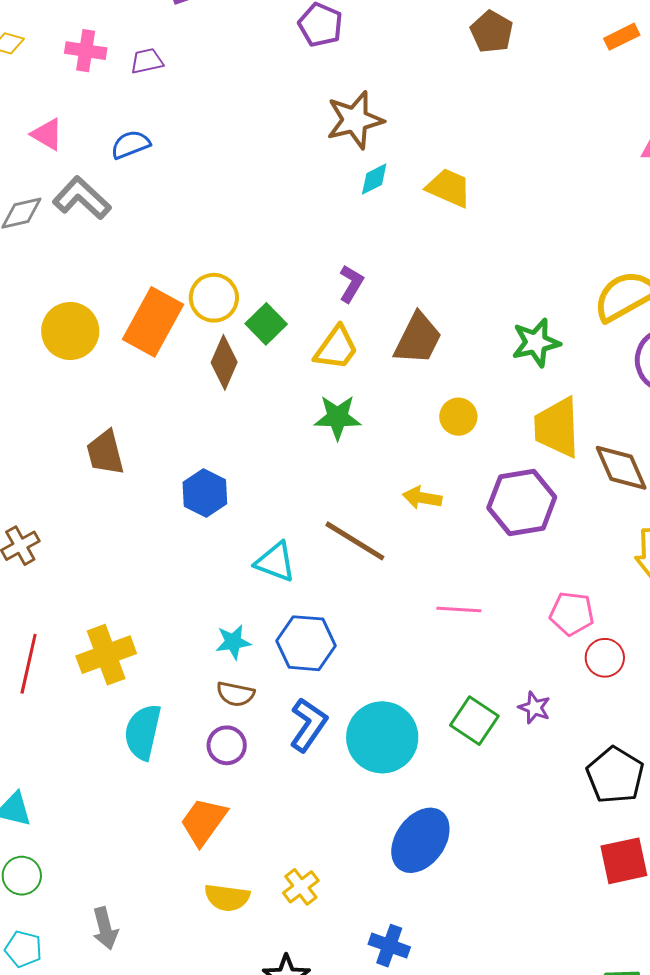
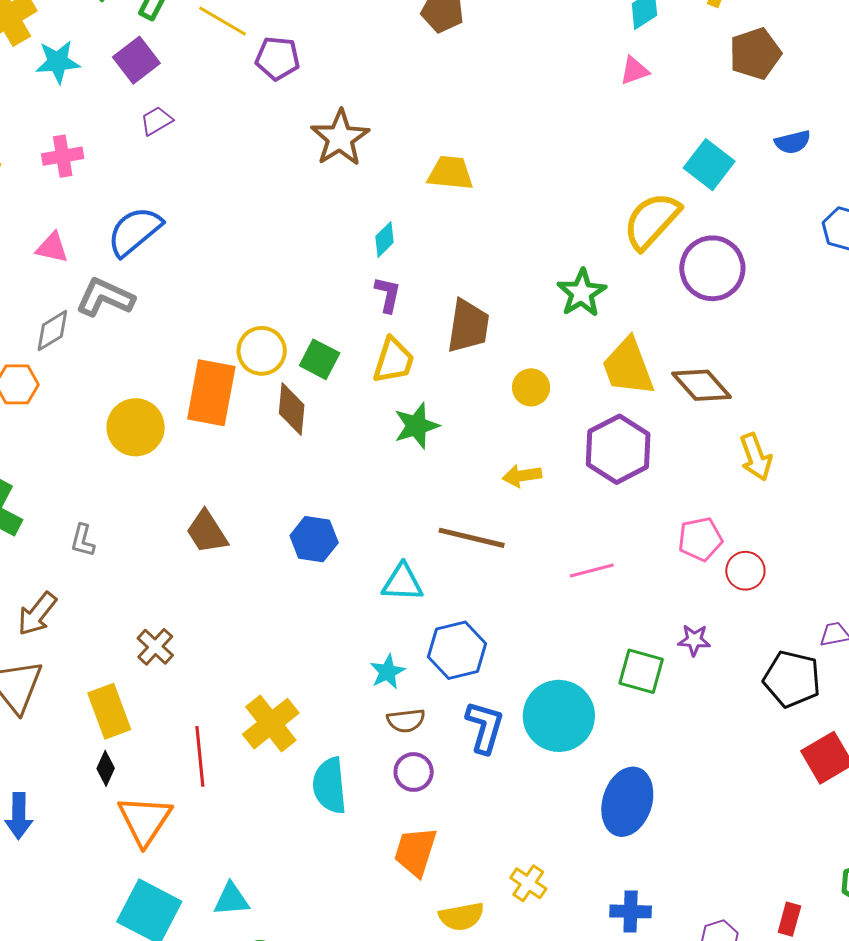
purple trapezoid: (147, 61) -> (156, 121), moved
blue semicircle: (131, 144) -> (135, 231), size x1.5
cyan diamond: (374, 179) -> (385, 239), moved

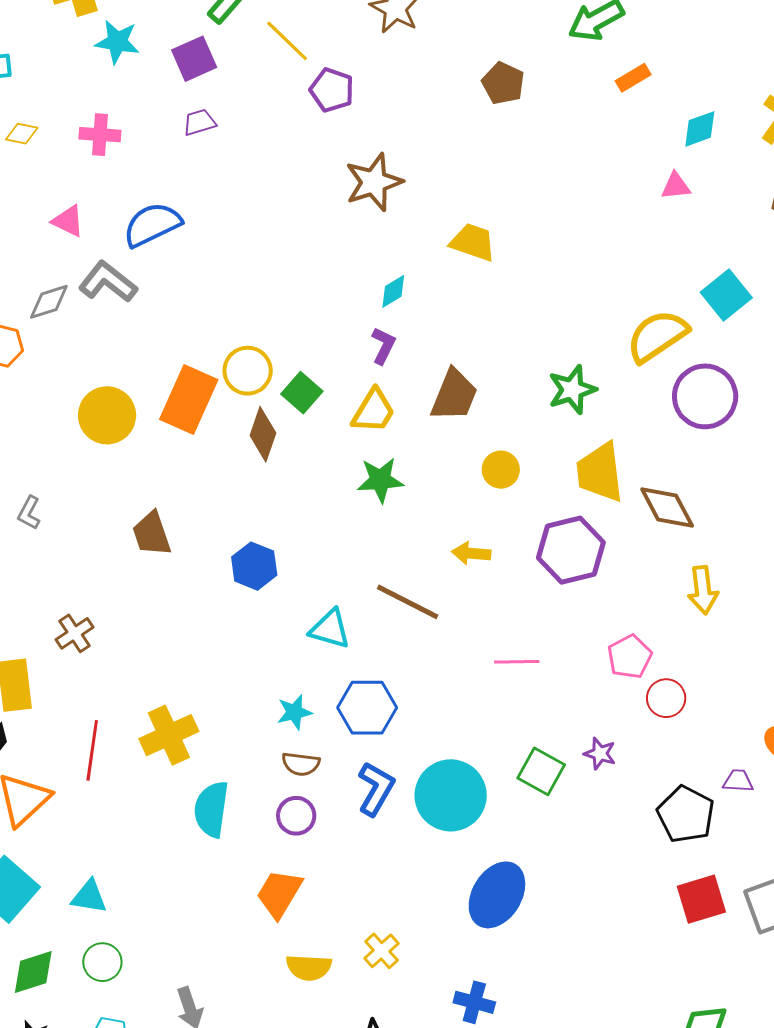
pink pentagon: (700, 539) -> (630, 657), turned -30

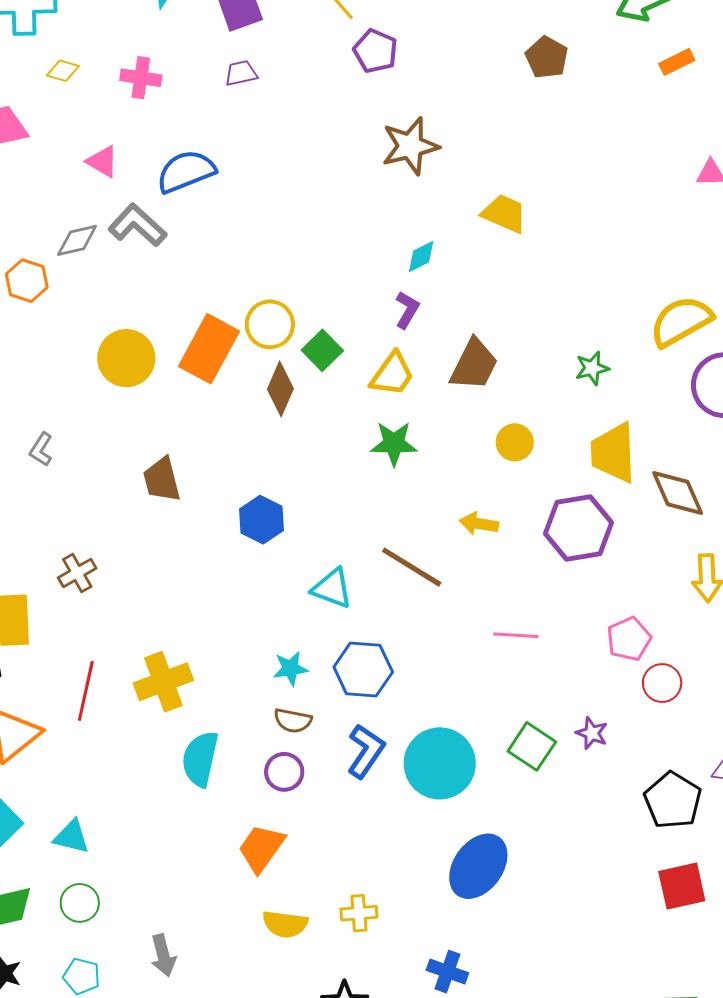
green star: (572, 390) -> (592, 368), size x0.7
yellow cross: (382, 951) -> (359, 913), turned 33

